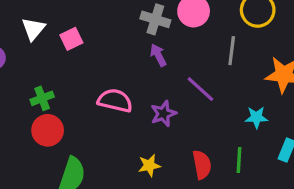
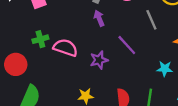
gray line: (232, 51) -> (151, 20), turned -36
green cross: (42, 98) -> (40, 39), moved

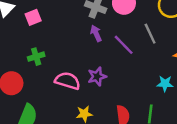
purple line: (127, 45) -> (124, 45), moved
pink semicircle: (65, 48) -> (68, 81), moved

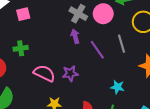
cyan star: (165, 84) -> (117, 87), moved

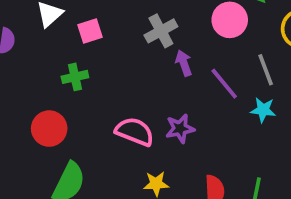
gray cross: (78, 14) -> (161, 31), moved, turned 36
green cross: (21, 48) -> (75, 77), moved
cyan star: (117, 87) -> (263, 110), moved

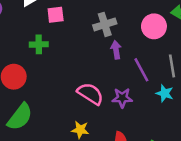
purple star: (180, 129) -> (122, 98), moved
pink semicircle: (135, 132) -> (90, 94), moved

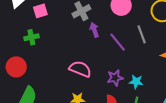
cyan star: (165, 93) -> (136, 82), moved
purple star: (122, 98) -> (115, 78), moved

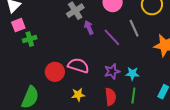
pink square: (40, 11) -> (18, 25), moved
red circle: (16, 67) -> (55, 72), moved

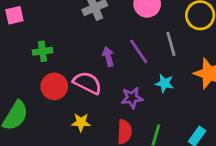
purple arrow: (89, 27) -> (108, 57), moved
green cross: (30, 39) -> (43, 51), moved
cyan star: (132, 74) -> (164, 83), moved

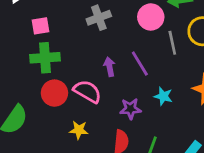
pink square: (14, 15) -> (41, 26), moved
gray line: (171, 44) -> (172, 43), moved
green cross: (43, 51) -> (45, 58), size x1.5

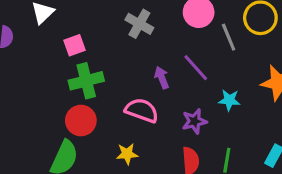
gray cross: (99, 18) -> (139, 24), turned -30
red circle: (54, 93) -> (81, 121), moved
yellow star: (79, 130) -> (127, 154), moved

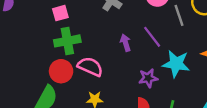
cyan star: (229, 100) -> (176, 64), size x1.6
pink semicircle: (142, 110) -> (90, 67), moved

